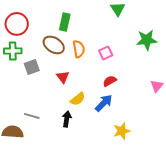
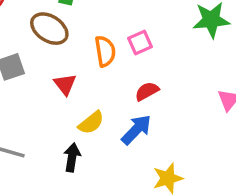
orange semicircle: (79, 49) -> (105, 51), moved

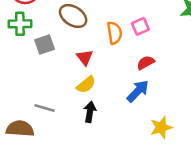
yellow semicircle: (91, 123) -> (86, 85), moved

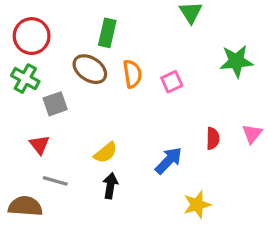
green cross: (20, 24) -> (25, 79), turned 30
orange semicircle: (115, 33) -> (132, 74), moved
red triangle: (85, 57) -> (39, 145), moved
red semicircle: (146, 63) -> (213, 138), moved, turned 120

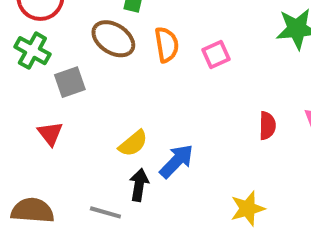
blue arrow: (169, 160) -> (177, 161), moved
gray line: (55, 181) -> (105, 212), moved

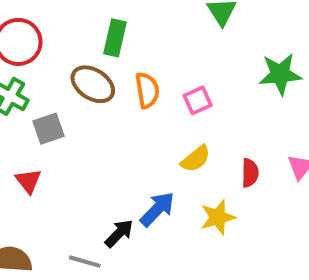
yellow semicircle: (133, 143) -> (196, 159), moved
black arrow: (139, 185) -> (119, 233), turned 36
yellow star: (248, 209) -> (218, 217), moved

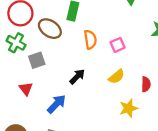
brown ellipse: (93, 84) -> (50, 29), moved
blue arrow: (157, 209) -> (56, 104), moved
black arrow: (119, 233) -> (77, 77), moved

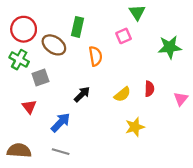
pink square: (118, 45) -> (124, 36), moved
red semicircle: (146, 84) -> (149, 89), moved

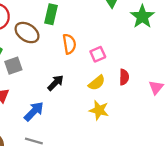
pink square: (124, 36) -> (98, 54), moved
green star: (170, 47) -> (142, 17), moved, turned -30
yellow star: (135, 127) -> (99, 110), moved, turned 30

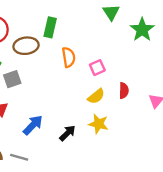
brown ellipse: (27, 33) -> (26, 46), turned -40
black arrow: (56, 83) -> (67, 133), moved
gray line: (34, 141) -> (19, 157), moved

